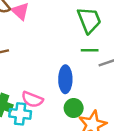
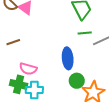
pink semicircle: (32, 99) -> (28, 69), moved

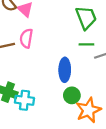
pink semicircle: (28, 69) -> (26, 38), moved, turned 78

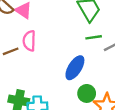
blue ellipse: (65, 70) -> (75, 68), turned 40

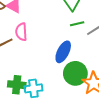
green circle: (87, 93) -> (75, 73), size x1.5

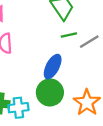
green circle: (75, 73) -> (50, 92), moved

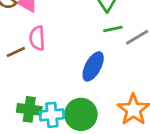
green circle: (50, 92) -> (81, 114), moved

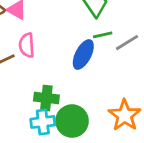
blue ellipse: (93, 66) -> (83, 55), moved
green cross: (29, 109) -> (46, 98), moved

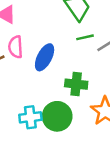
blue ellipse: (83, 55) -> (45, 57), moved
green cross: (46, 98) -> (76, 84), moved

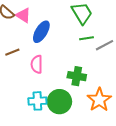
pink semicircle: (16, 47) -> (37, 64), moved
blue ellipse: (45, 57) -> (41, 32), moved

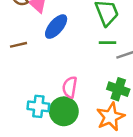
pink semicircle: (37, 64) -> (70, 87), moved
green cross: (77, 76) -> (118, 89), moved

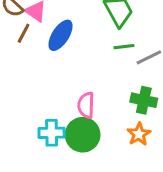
brown line: (18, 45) -> (24, 33), moved, turned -42
orange star: (110, 117) -> (139, 134), size x0.7

